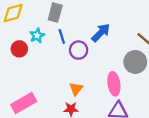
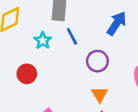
red circle: (19, 49) -> (27, 74), moved
purple circle: (79, 50) -> (97, 61), moved

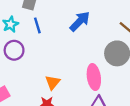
purple circle: (97, 61) -> (14, 50), moved

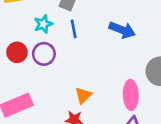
blue arrow: (80, 21) -> (122, 30), turned 60

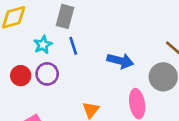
blue arrow: (122, 30) -> (120, 61), moved

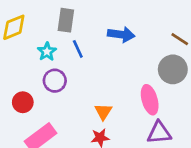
blue arrow: (120, 61) -> (121, 34), moved
red circle: (21, 76) -> (23, 102), moved

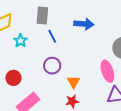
cyan star: (47, 52) -> (21, 41), moved
purple circle: (55, 81) -> (52, 66), moved

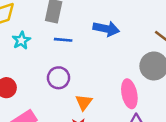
blue line: (52, 36) -> (63, 40), turned -64

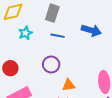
orange triangle: (84, 102) -> (69, 85), turned 40

